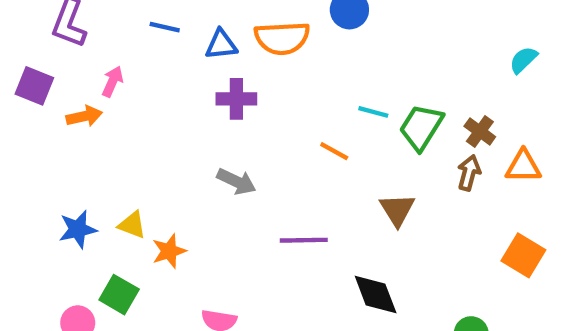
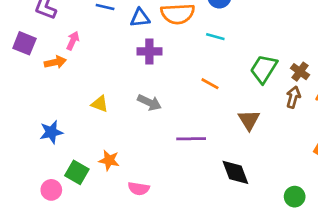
cyan line: (373, 112) -> (215, 37), moved
yellow triangle: (132, 225) -> (100, 104), moved
orange star: (169, 251) -> (109, 160), moved, turned 30

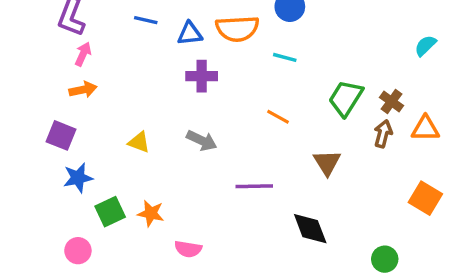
pink arrow: (73, 41) -> (83, 54), moved
purple square: (24, 43) -> (61, 135), moved
green square: (77, 172) -> (110, 212), moved, turned 35

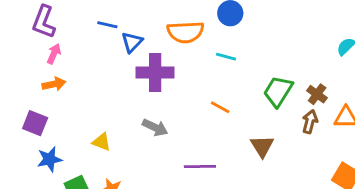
blue triangle: (190, 34) -> (132, 42), moved, turned -40
purple cross: (202, 76) -> (155, 73), size x1.4
yellow triangle: (139, 142) -> (102, 142), moved

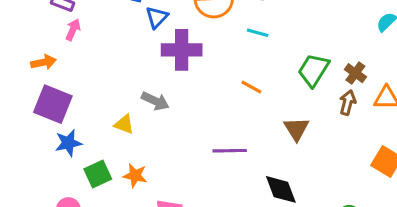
orange arrow: (54, 84) -> (43, 62), moved
purple square: (35, 123) -> (53, 104), size x1.4
gray arrow: (155, 127) -> (155, 101), moved

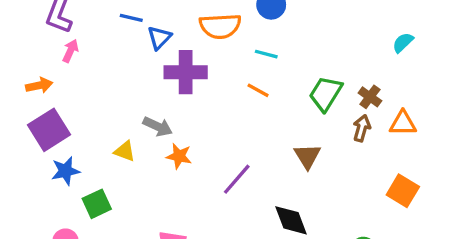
orange line: (251, 87) -> (258, 90), moved
purple square: (53, 104) -> (49, 130), turned 36
purple line: (230, 151) -> (237, 179), turned -48
orange star: (135, 176) -> (179, 156), moved

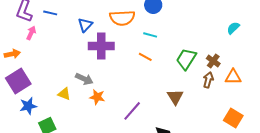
blue line: (131, 18) -> (50, 13), moved

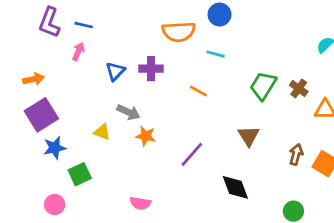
blue triangle: (85, 25) -> (115, 71), moved
pink arrow: (31, 33) -> (78, 51), moved
purple cross: (101, 46) -> (151, 69), size x0.7
orange line: (145, 57) -> (198, 91), moved
brown arrow: (208, 80) -> (296, 154), moved

